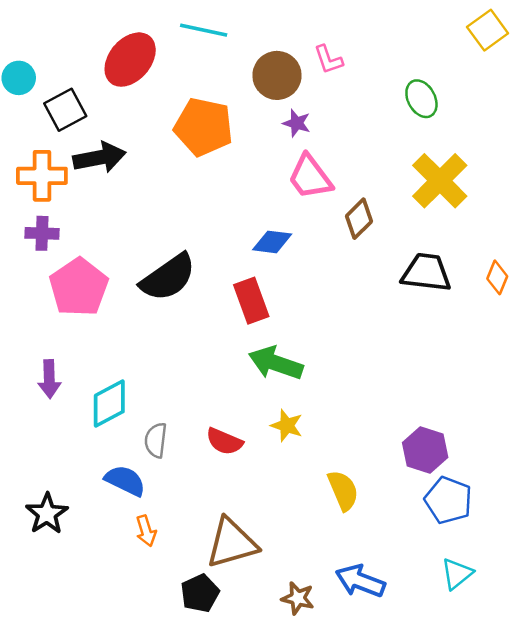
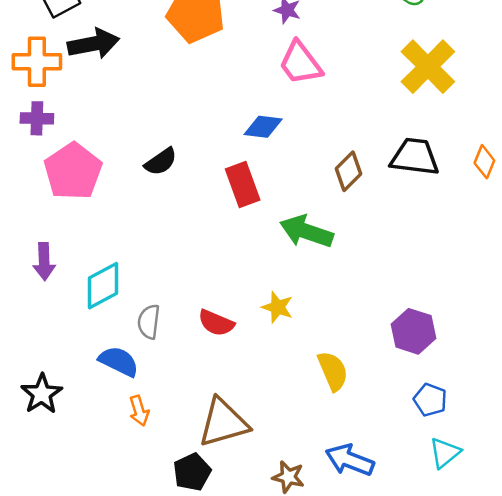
brown diamond: (359, 219) -> (348, 171), moved
black semicircle: (168, 277) -> (161, 162), size x0.6
green arrow: (276, 363) -> (306, 231), moved
blue pentagon: (448, 500) -> (430, 400), moved, size x0.7

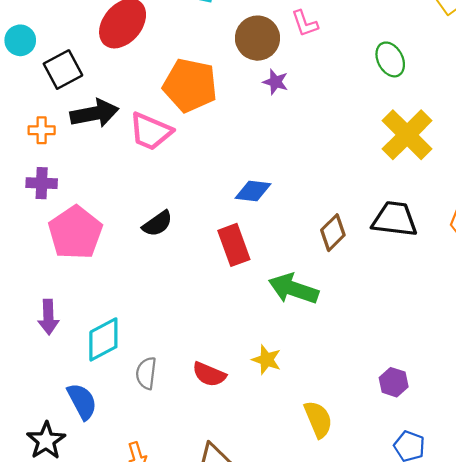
orange cross: (37, 62) -> (42, 130), size x0.6
pink trapezoid: (300, 63) -> (151, 131), moved, turned -30
purple hexagon: (413, 331) -> (394, 382), size x0.7
blue semicircle: (119, 361) -> (82, 401), moved, turned 36

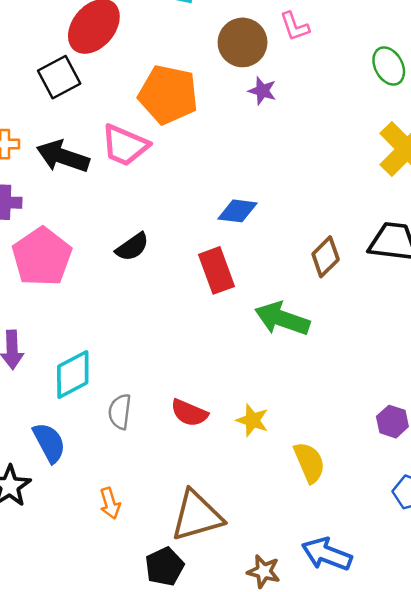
black square: (63, 70) -> (59, 77), moved
black arrow: (94, 113) -> (63, 156), moved, turned -150
yellow star: (267, 360) -> (252, 420), moved

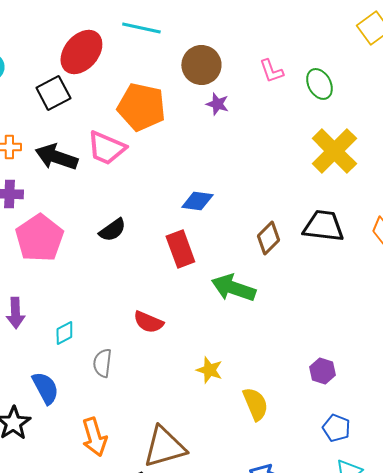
pink L-shape: (295, 26) -> (271, 71), moved
cyan diamond: (73, 374) -> (64, 333), size x0.6
red semicircle: (189, 413) -> (148, 322), moved
orange arrow: (110, 503) -> (94, 437), size x1.5

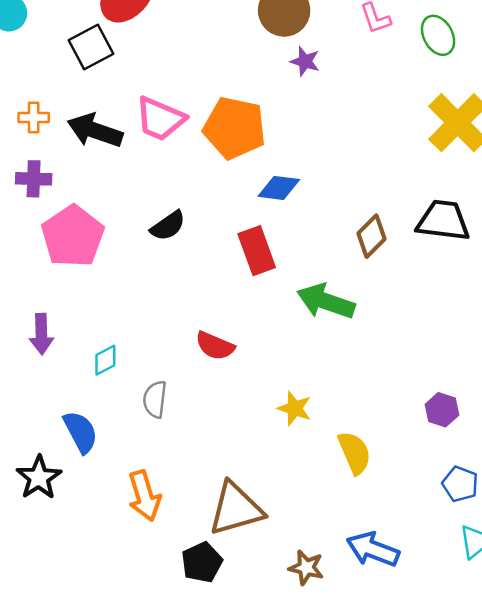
orange pentagon: (141, 107) -> (235, 128), moved

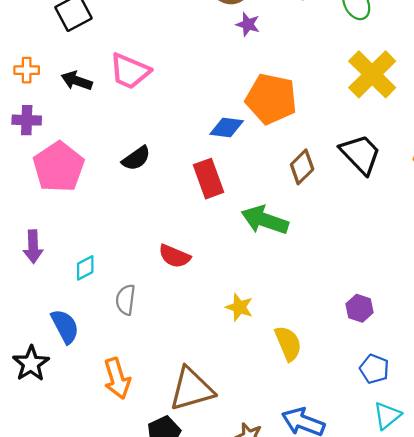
orange pentagon: (235, 128) -> (271, 99), moved
black arrow: (95, 131) -> (77, 81), size x0.7
black trapezoid: (443, 221) -> (361, 154), turned 39

